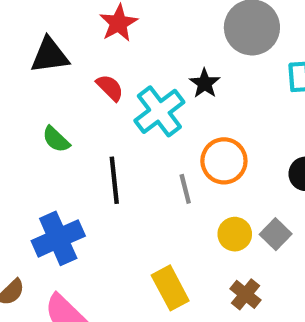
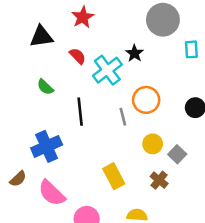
gray square: (276, 234) -> (177, 154), moved

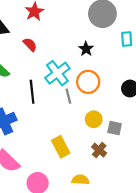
black star: (134, 53) -> (86, 49), moved
cyan cross: (107, 70) -> (57, 73), moved
gray square: (177, 154) -> (115, 128), turned -32

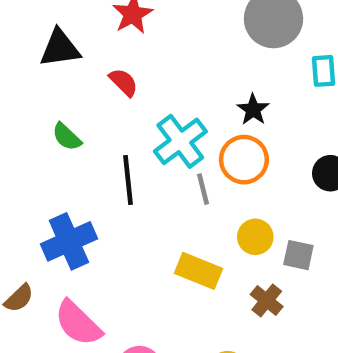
black star: (86, 49) -> (253, 110), moved
yellow rectangle: (61, 147) -> (198, 271), moved, turned -40

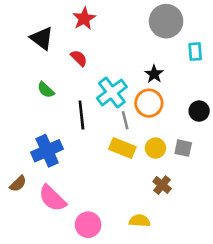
black triangle: (60, 48) -> (42, 38), turned 45
gray square: (298, 255) -> (183, 148), moved
yellow rectangle: (198, 271) -> (122, 148), moved

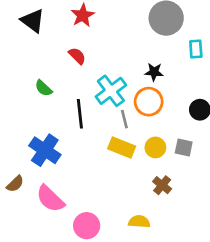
black triangle: (42, 38) -> (33, 21), moved
black star: (154, 74) -> (154, 72), turned -30
blue cross: (47, 151) -> (45, 150), turned -32

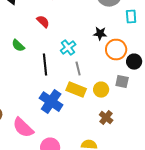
cyan cross: (111, 91) -> (68, 48), size x0.7
orange circle: (149, 102) -> (116, 50), moved
gray square: (184, 147) -> (122, 82), moved
blue cross: (45, 150) -> (51, 102), moved

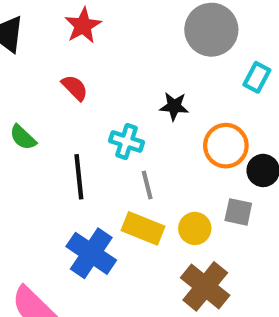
cyan rectangle: (131, 17) -> (257, 77), turned 32
black star: (100, 34) -> (174, 106), moved
cyan cross: (68, 48) -> (126, 141), turned -35
brown cross: (106, 118) -> (205, 286), size x1.6

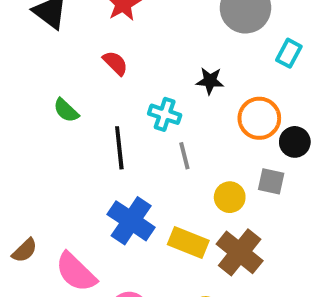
yellow rectangle: (143, 228) -> (188, 243), moved

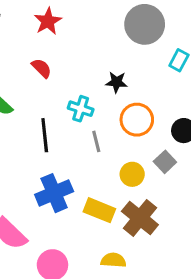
orange circle: (259, 118) -> (137, 120), moved
gray square: (271, 181) -> (165, 162), turned 35
blue cross: (131, 221) -> (54, 193), turned 33

